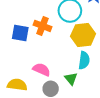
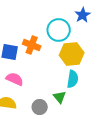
pink semicircle: (41, 70) -> (15, 79), moved

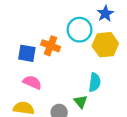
yellow hexagon: (72, 54) -> (105, 45), moved

